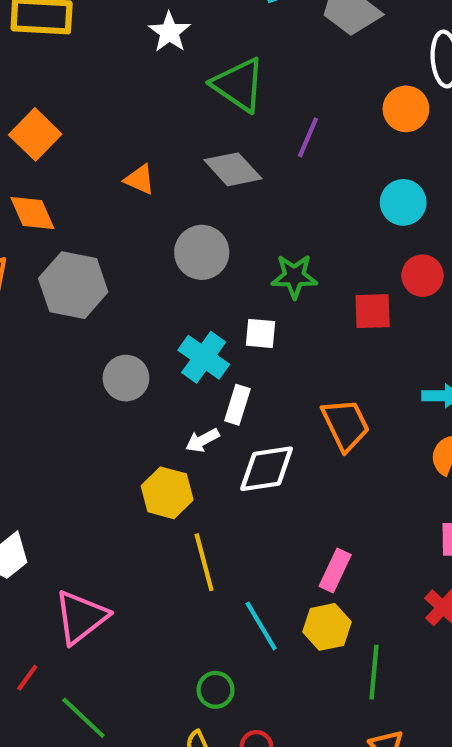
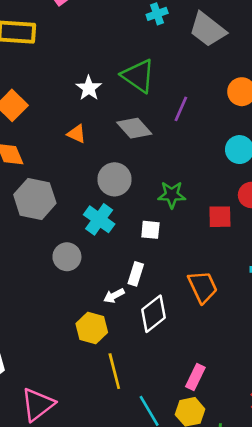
white star: (169, 32) -> (89, 88), moved
cyan cross: (204, 357) -> (99, 219), moved
white diamond: (267, 469) -> (153, 314), turned -30

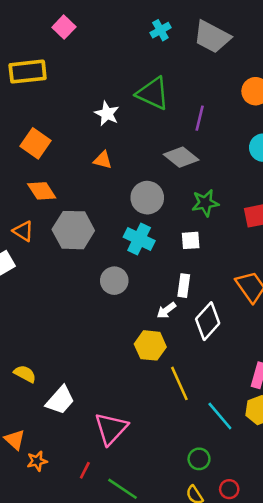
gray diamond: (134, 128) -> (181, 157), moved

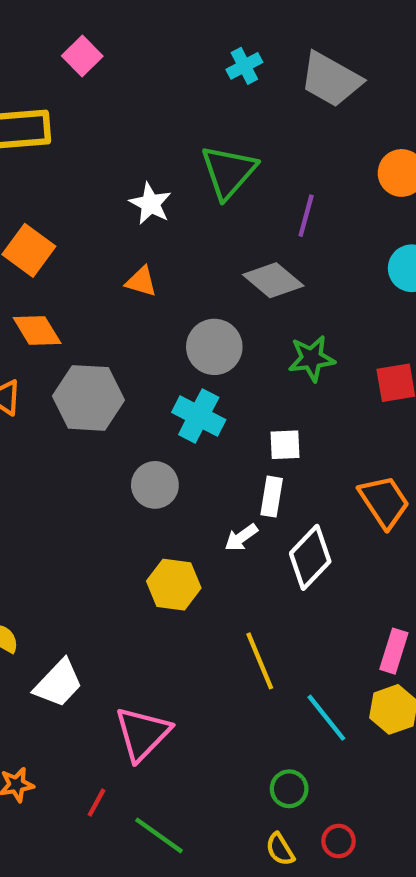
green triangle: (153, 93) -> (229, 172), turned 45
white square: (191, 240) -> (285, 445), moved
yellow hexagon: (150, 345) -> (174, 585), moved

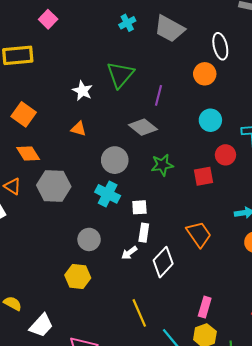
white square: (285, 445) -> (139, 207), moved
gray circle: (155, 485) -> (89, 239), moved
yellow hexagon: (174, 585) -> (78, 276), moved

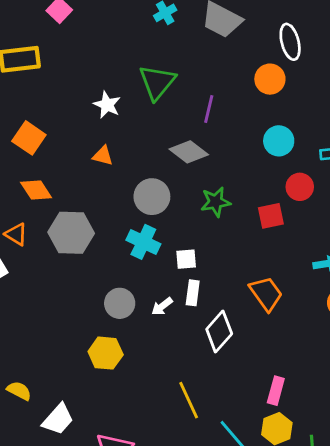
white arrow: (129, 253) -> (162, 306), moved

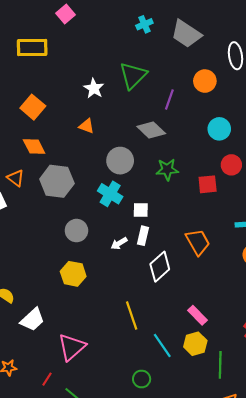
orange circle: (270, 79) -> (205, 81), moved
gray circle: (120, 303) -> (76, 231), moved
pink rectangle: (276, 391) -> (197, 315), turned -66

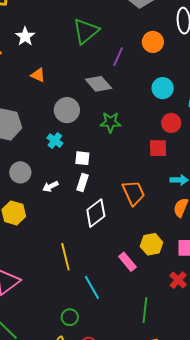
white star: (94, 88) -> (25, 36), moved
red square: (208, 184) -> (158, 148), moved
cyan cross: (110, 194) -> (55, 141), size x0.7
white arrow: (119, 243) -> (50, 186), moved
yellow hexagon: (195, 344) -> (152, 244), moved

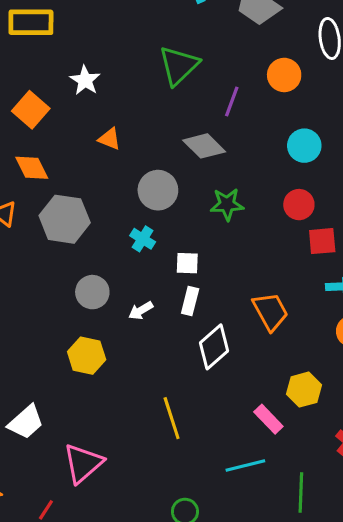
red circle: (171, 123) -> (299, 205), moved
red square: (158, 148) -> (322, 241), moved
cyan line: (92, 287) -> (245, 465), moved, turned -70

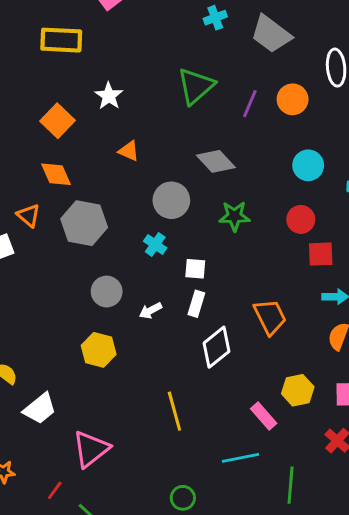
purple line: (232, 101) -> (250, 104), moved

